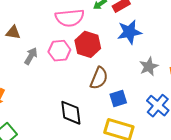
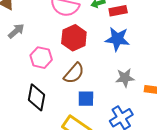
pink hexagon: (59, 51) -> (41, 58), moved

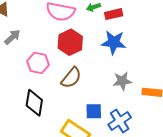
blue square: (86, 99) -> (94, 111), moved

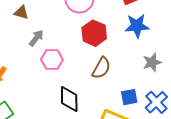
pink hexagon: (38, 63) -> (52, 60), moved

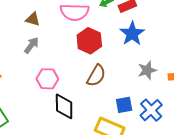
brown triangle: (21, 12) -> (33, 19), moved
blue star: (137, 26) -> (132, 34), turned -30
pink hexagon: (52, 60) -> (47, 79), moved

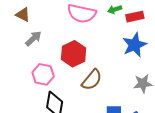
brown triangle: (33, 19) -> (23, 15), moved
red hexagon: (89, 41) -> (74, 54), moved

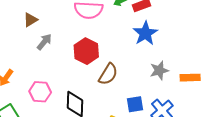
brown triangle: (23, 15) -> (30, 20), turned -49
pink hexagon: (43, 74) -> (40, 92), moved

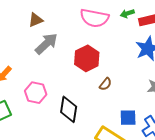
gray arrow: (44, 42) -> (46, 44), size x1.4
brown semicircle: (108, 74) -> (105, 84), size x0.6

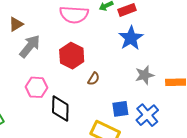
pink hexagon: (36, 93) -> (36, 87), moved

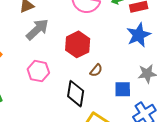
black diamond: (60, 108) -> (76, 94), moved
blue square: (120, 109) -> (123, 89), moved

